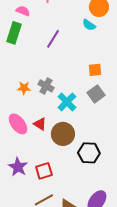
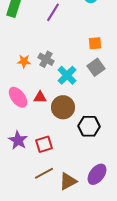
red triangle: (40, 124) -> (40, 97), turned -32

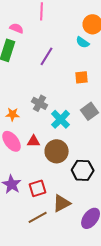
orange square: (95, 43) -> (82, 77), moved
orange star: (24, 61) -> (13, 114), moved
brown triangle: (68, 181) -> (62, 203), moved

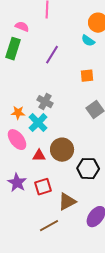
cyan cross: (61, 119) -> (38, 123), moved
red triangle: (34, 141) -> (39, 156), moved
brown line: (38, 217) -> (49, 226), moved

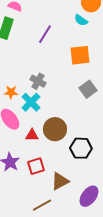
orange square: (87, 76) -> (80, 55), size x1.5

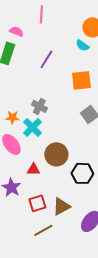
red triangle: (32, 135) -> (33, 169), moved
red square: (36, 166) -> (37, 203), moved

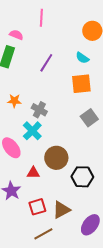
cyan semicircle: (82, 45) -> (82, 58), moved
orange star: (12, 117) -> (14, 101), moved

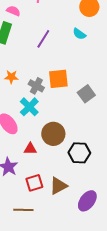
orange square: (81, 84) -> (58, 79), moved
brown line: (43, 234) -> (23, 210), moved, turned 30

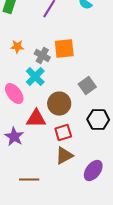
gray square: (86, 94) -> (87, 86), moved
red triangle: (30, 149) -> (36, 119), size x1.5
black hexagon: (79, 153) -> (98, 120), moved
red square: (34, 183) -> (63, 133), moved

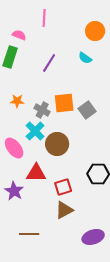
gray square: (87, 86) -> (87, 110), moved
brown circle: (59, 104) -> (57, 144), moved
purple ellipse: (93, 171) -> (93, 237), moved, turned 35

